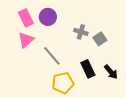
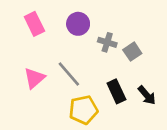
purple circle: (48, 17) -> (78, 24), moved
pink triangle: (26, 40) -> (34, 78), moved

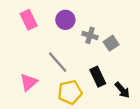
pink triangle: (34, 78) -> (29, 82), moved
black arrow: (147, 95) -> (122, 90), moved

